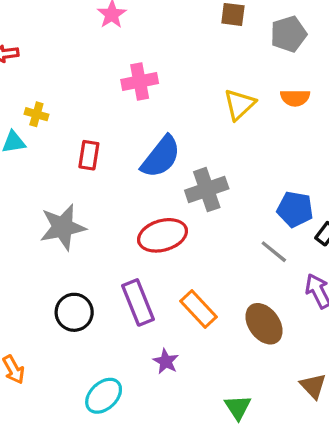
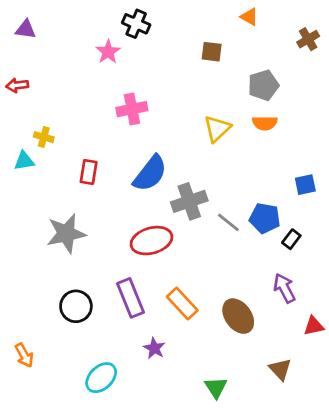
gray pentagon: (289, 34) -> (263, 85), moved
gray line: (274, 252) -> (228, 222), moved

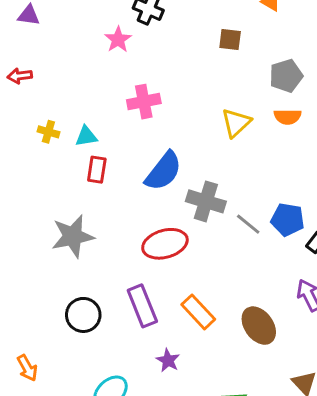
cyan triangle: (24, 161) -> (86, 136), moved
gray cross: (189, 201) -> (206, 201), turned 36

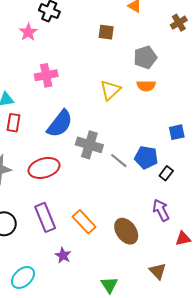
red ellipse: (165, 244) -> (44, 168), moved

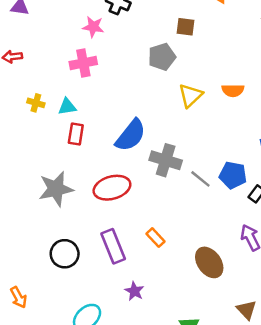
pink star: (28, 32) -> (93, 27), turned -30
gray pentagon: (145, 57) -> (162, 57), moved
pink cross: (46, 75) -> (83, 63), moved
orange rectangle: (84, 222) -> (156, 238), moved, size x0.7

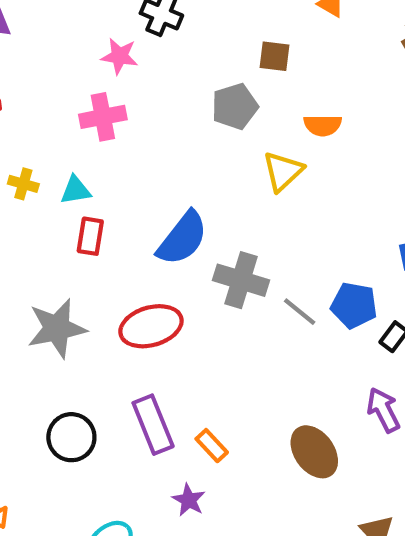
orange semicircle: (233, 90) -> (323, 125), moved
orange rectangle: (156, 238) -> (212, 446), moved

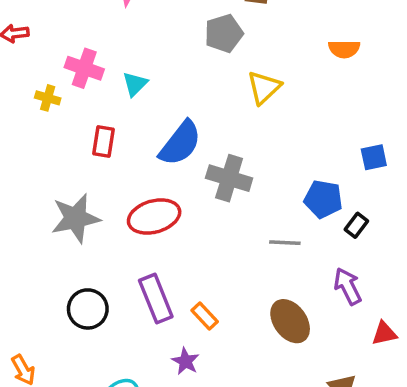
pink cross: (103, 117) -> (84, 68), moved, turned 30
orange semicircle: (323, 125) -> (344, 49), moved
cyan triangle: (76, 190) -> (135, 84), moved, turned -36
gray line: (300, 312) -> (285, 243), moved, turned -36

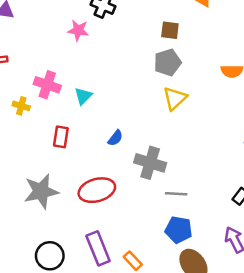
gray pentagon: (224, 33) -> (167, 62), moved
blue semicircle: (180, 143) -> (115, 138), size x0.5
blue pentagon: (323, 199) -> (179, 230), moved
gray line: (285, 243) -> (176, 194), moved

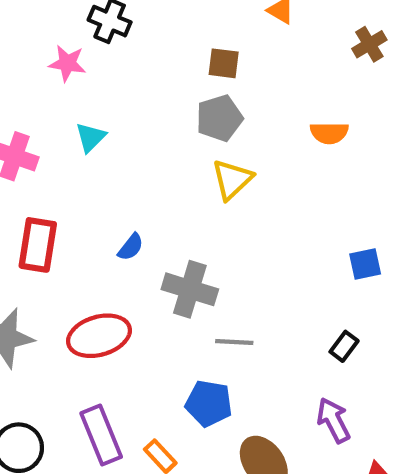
cyan triangle: (83, 96) -> (91, 137), moved
red rectangle: (61, 137) -> (38, 245), size x1.4
blue pentagon: (179, 230) -> (209, 403), moved

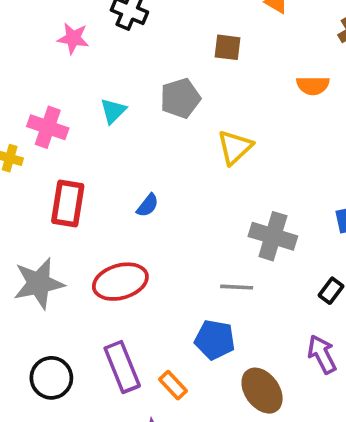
pink star: (67, 63) -> (73, 38), moved
gray pentagon: (219, 118) -> (180, 98), moved
orange semicircle: (329, 133) -> (313, 86), moved
gray cross: (190, 289) -> (273, 236), moved

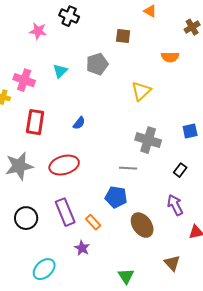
yellow triangle: (235, 147) -> (141, 91), moved

